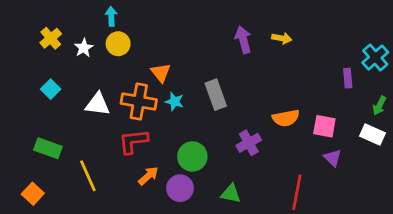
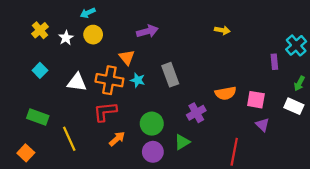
cyan arrow: (111, 16) -> (88, 13), turned -112
purple arrow: (243, 40) -> (147, 31), moved, turned 90
purple circle: (180, 188) -> (153, 152), moved
green triangle: (231, 194) -> (182, 142), moved, turned -42

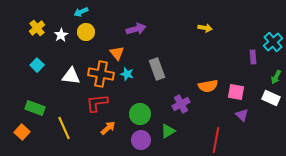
orange square: (26, 153) -> (22, 132), moved

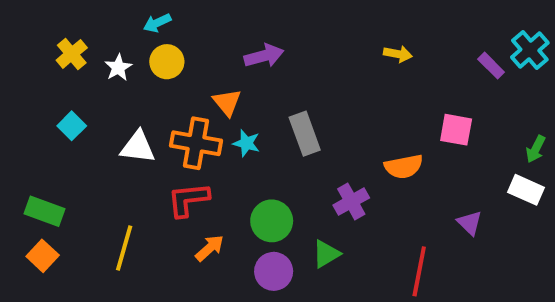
cyan cross: (273, 42) -> (530, 50), moved
purple rectangle: (253, 57) -> (491, 66), moved, turned -40
pink square: (236, 92) -> (456, 130), moved
green rectangle: (35, 108) -> (45, 211), moved
yellow line: (64, 128) -> (124, 248), turned 40

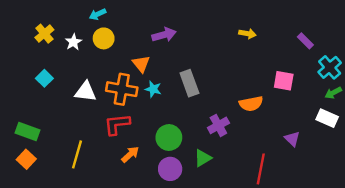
cyan cross: (530, 50) -> (330, 67), moved
green arrow: (536, 149) -> (333, 93), turned 35

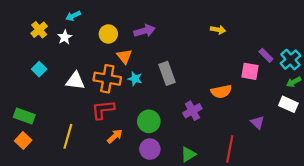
cyan arrow: (98, 14) -> (73, 16), moved
yellow circle: (104, 38) -> (108, 34), moved
purple rectangle: (305, 41) -> (266, 55), moved
green triangle: (203, 158) -> (188, 154), moved

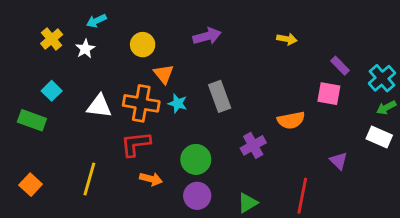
purple arrow: (145, 31) -> (207, 36), moved
purple rectangle: (266, 55) -> (340, 66), moved
green rectangle: (24, 116) -> (32, 120), moved
orange arrow: (115, 136) -> (151, 179), turned 56

